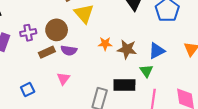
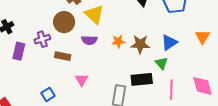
brown circle: (57, 30) -> (64, 22), moved
purple semicircle: (69, 50) -> (89, 40), moved
brown rectangle: (47, 52) -> (63, 56), turned 42

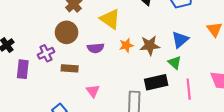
yellow triangle: (94, 14) -> (110, 19), moved

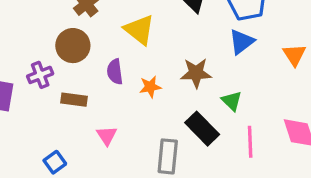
blue triangle: (180, 40) -> (242, 42), moved
orange star: (126, 45) -> (150, 87), moved
purple semicircle: (96, 48) -> (115, 72), turned 84
black rectangle: (156, 82) -> (202, 129), turned 55

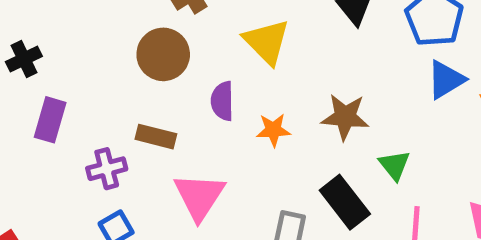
blue triangle: (242, 42) -> (446, 80), moved
purple cross: (40, 75) -> (107, 169), moved
pink triangle: (107, 136) -> (199, 196), size x1.6

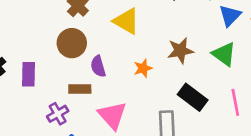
purple semicircle: (222, 101) -> (98, 66), moved
purple rectangle: (50, 120) -> (29, 74), moved
green triangle: (394, 165) -> (224, 54), moved, size x1.4

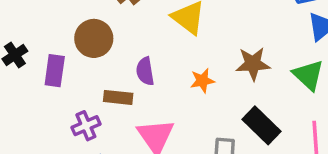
brown circle: (72, 43) -> (94, 38), moved

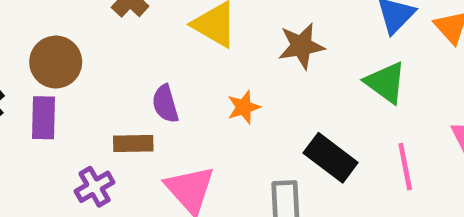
brown circle: (94, 38) -> (56, 62), moved
brown star: (253, 64) -> (301, 46), moved

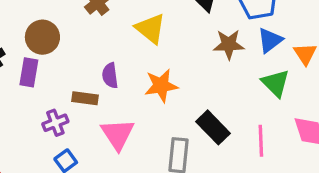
brown star: (301, 46) -> (229, 44), moved
green triangle: (386, 82) -> (276, 83), moved
orange star: (244, 107) -> (161, 86), size x1.5

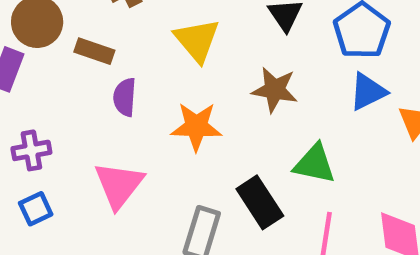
brown star: (229, 44) -> (275, 90), moved
green triangle: (276, 83) -> (315, 164), moved, turned -44
brown rectangle: (85, 98) -> (94, 51), moved

